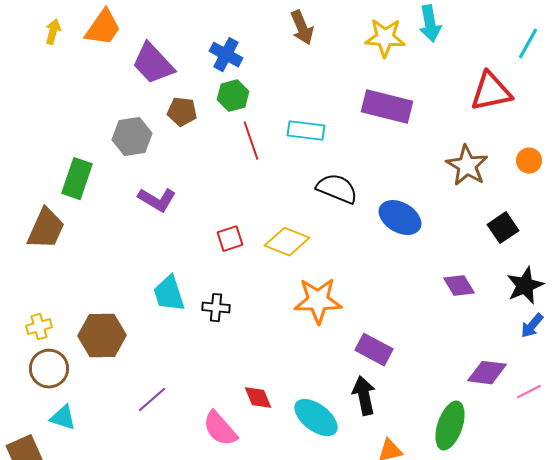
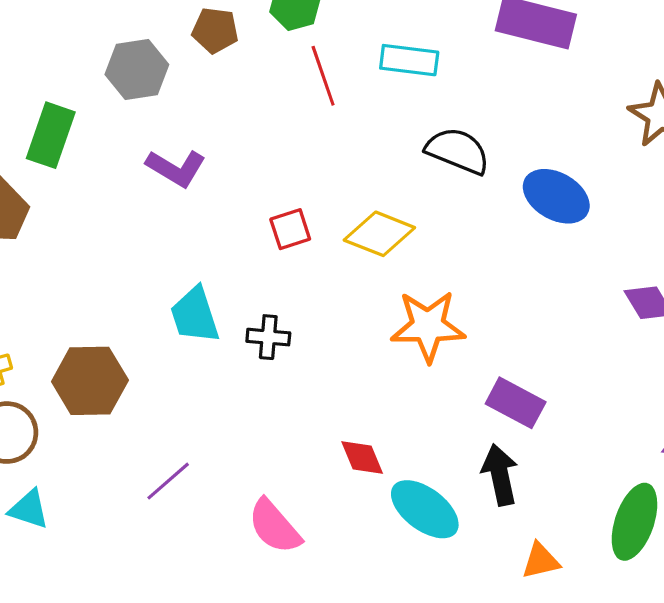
red diamond: (258, 398) -> (362, 458), moved

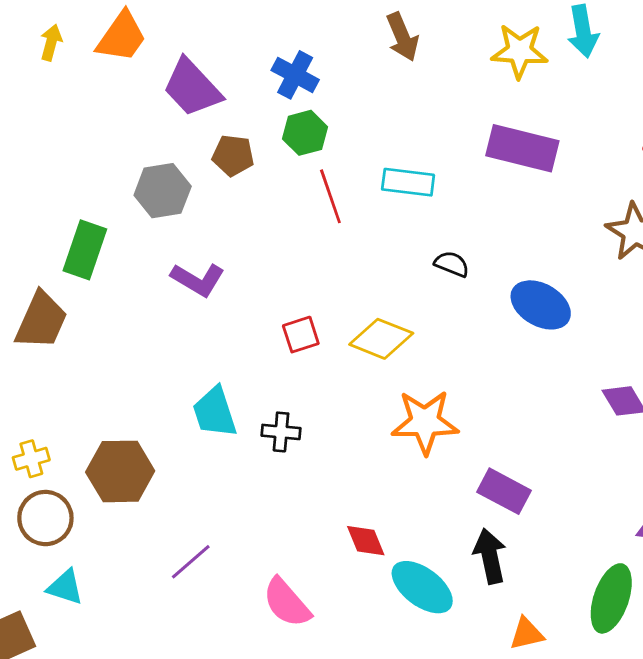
black semicircle: (458, 151) -> (452, 264), size x0.6

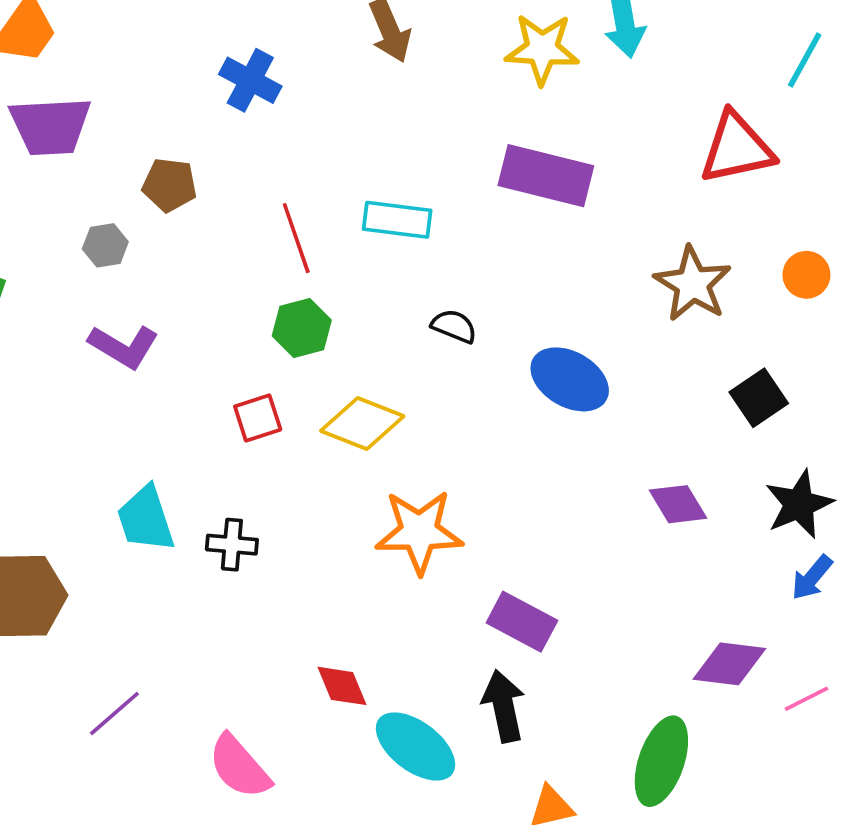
purple trapezoid: (192, 88) -> (50, 126), moved, turned -50
green hexagon: (305, 133) -> (302, 328), moved
gray hexagon: (163, 191) -> (105, 245), moved, size x0.6

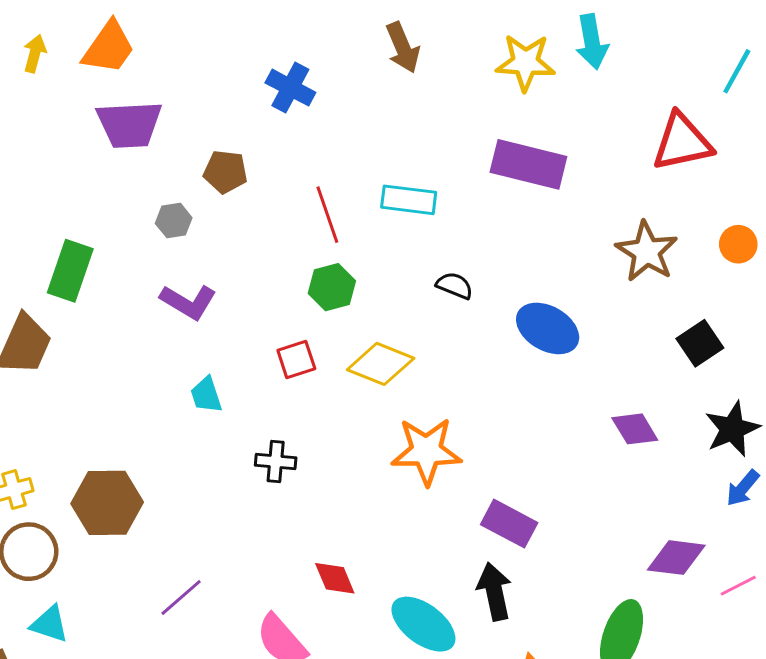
cyan trapezoid: (146, 519) -> (206, 395), moved, size x0.7
red diamond: (342, 686) -> (335, 578), moved

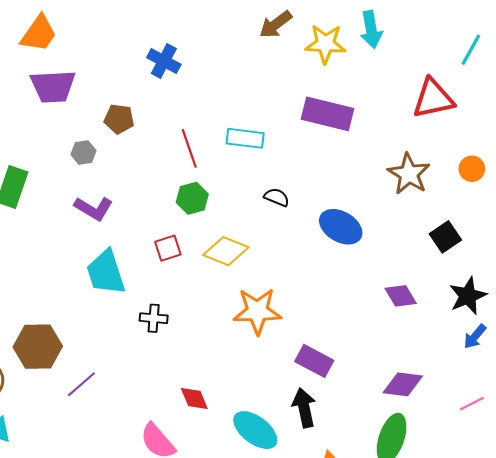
brown arrow: (403, 48) -> (276, 24), moved, turned 76
cyan trapezoid: (206, 395) -> (106, 272), size x1.8
purple diamond: (676, 558) -> (403, 384), moved
purple line: (181, 597) -> (81, 384), moved

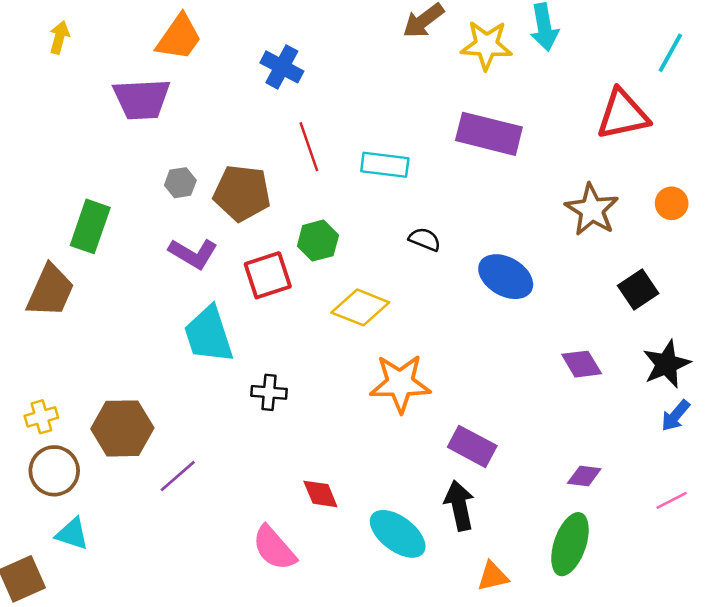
orange trapezoid: (39, 34) -> (179, 37), moved
brown pentagon: (119, 119) -> (242, 193), moved, size x1.5
red line: (189, 148) -> (309, 147), moved
red square: (168, 248) -> (268, 275), moved, size x1.4
purple diamond: (403, 384) -> (584, 476), size x0.7

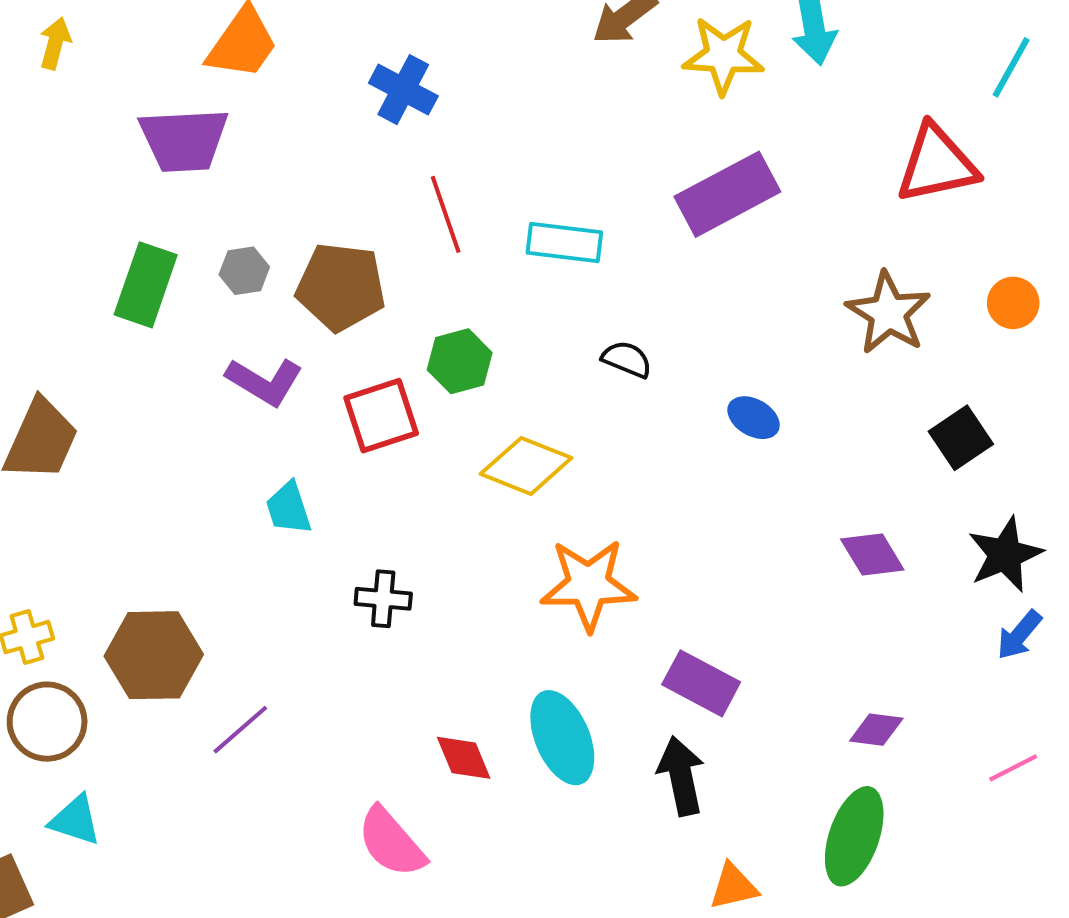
purple rectangle: (489, 134) -> (727, 194), turned -42
green rectangle: (90, 226) -> (146, 285), moved
blue ellipse: (506, 277) -> (754, 418), size x0.6
cyan trapezoid: (209, 334) -> (289, 508), size x0.6
cyan ellipse: (398, 534) -> (562, 738), moved, turned 30

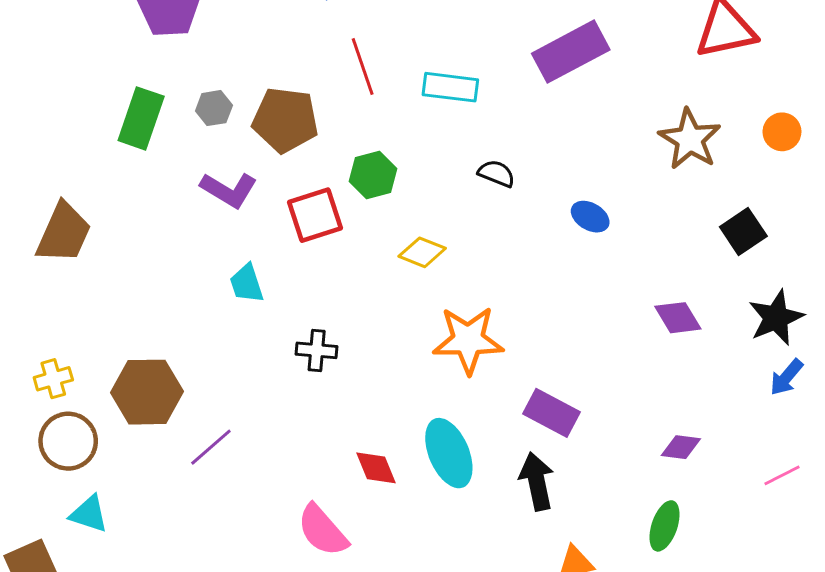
yellow diamond: (526, 466) -> (422, 252), size x0.7
green ellipse: (854, 836) -> (665, 526), size x0.7

